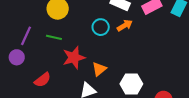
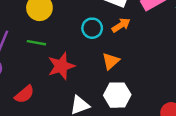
orange triangle: (99, 69) -> (111, 61), moved
white hexagon: (131, 84) -> (117, 95), moved

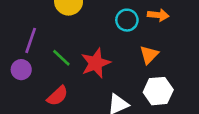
orange arrow: (121, 25) -> (158, 15), turned 42
green line: (36, 43) -> (61, 58), moved, turned 36

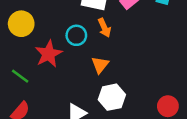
orange arrow: (158, 15) -> (104, 28), turned 66
red star: (96, 63) -> (49, 54), moved

